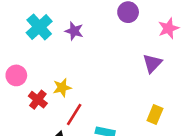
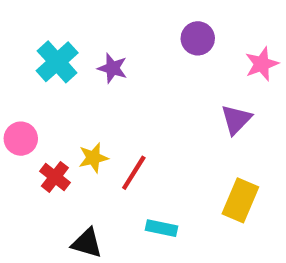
red line: (74, 114) -> (134, 173), moved
yellow rectangle: (155, 114) -> (240, 200), size x1.4

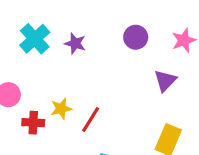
purple circle: (198, 38) -> (136, 37), moved
red cross: (55, 177) -> (33, 123), turned -35

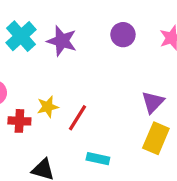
purple star: (75, 43) -> (62, 41), size x1.4
purple triangle: (165, 81) -> (153, 102), moved

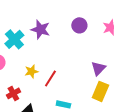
cyan cross: (21, 36) -> (14, 39), moved
red cross: (19, 121) -> (13, 93), moved, turned -32

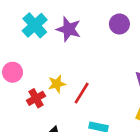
cyan cross: (14, 39) -> (35, 25), moved
red cross: (13, 93) -> (36, 98), moved

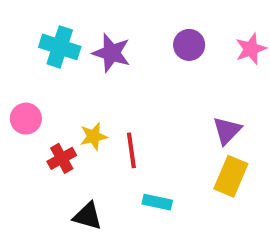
cyan cross: (35, 25) -> (60, 47), turned -30
red line: (82, 93) -> (131, 150), turned -40

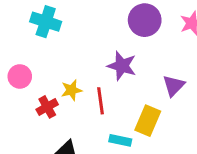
purple circle: (189, 45) -> (145, 20), size x1.4
purple star: (111, 53) -> (122, 66), moved
yellow rectangle: (231, 176) -> (148, 121), moved

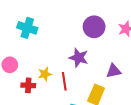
purple triangle: (174, 86) -> (114, 71), turned 35
red cross: (47, 107) -> (28, 85), turned 32

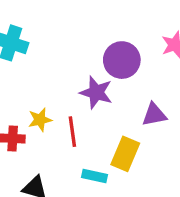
purple circle: (94, 27) -> (122, 60), moved

